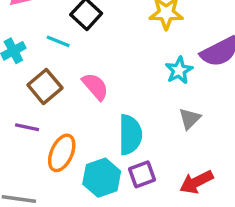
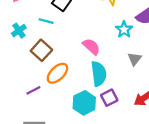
pink semicircle: (95, 86) -> (91, 46), moved
purple line: (27, 127) -> (33, 90), moved, turned -32
orange ellipse: (62, 153) -> (57, 73), moved, turned 30

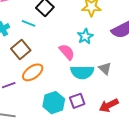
cyan star: (124, 29) -> (85, 36), moved
gray triangle: (135, 59) -> (105, 68), turned -32
cyan semicircle: (99, 74) -> (82, 72), moved, turned 90

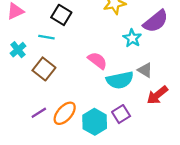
cyan star: (85, 36) -> (132, 38), moved
orange ellipse: (33, 72) -> (65, 113), moved
red arrow: (109, 105) -> (157, 95), moved

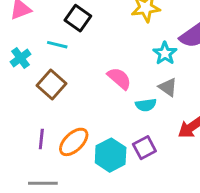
gray triangle: (145, 70) -> (168, 87), moved
cyan semicircle: (120, 80) -> (146, 105), size x0.6
purple line: (39, 113) -> (41, 139), turned -56

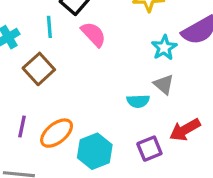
cyan line: (57, 45) -> (49, 27), turned 66
pink semicircle: (119, 78) -> (93, 34), moved
purple square: (144, 148) -> (149, 149), moved

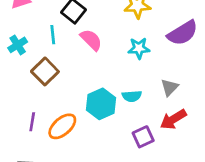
cyan star: (164, 48) -> (139, 48), moved, turned 30
gray triangle: (164, 84) -> (170, 87), moved, turned 36
cyan hexagon: (95, 151) -> (101, 104), moved

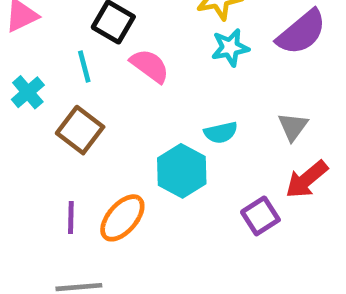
cyan star: (139, 48) -> (230, 48), moved
cyan semicircle: (132, 96) -> (221, 133), moved

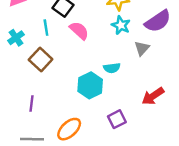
cyan star: (230, 48) -> (121, 25), turned 30
gray triangle: (293, 127) -> (142, 48), moved
purple square: (260, 216) -> (117, 119), moved
orange ellipse: (122, 218) -> (69, 129), moved

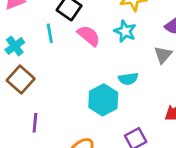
cyan star: (121, 25) -> (125, 31), moved
brown square: (41, 60) -> (21, 80), moved

